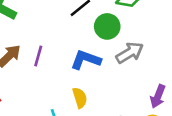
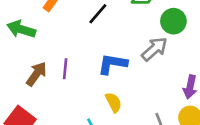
green circle: (107, 26) -> (173, 21), moved

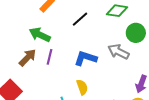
green arrow: (21, 29) -> (40, 35), moved
gray arrow: (154, 49) -> (119, 52), turned -120

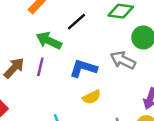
green arrow: (40, 35) -> (49, 41), moved
yellow semicircle: (82, 87) -> (92, 97), moved, turned 84

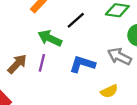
yellow semicircle: (92, 97) -> (109, 91), moved

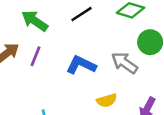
green arrow: (50, 38) -> (35, 21), moved

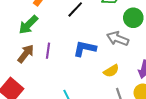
green arrow: (35, 21) -> (28, 25), moved, turned -65

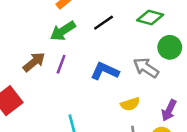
green arrow: (28, 25) -> (63, 31), moved

